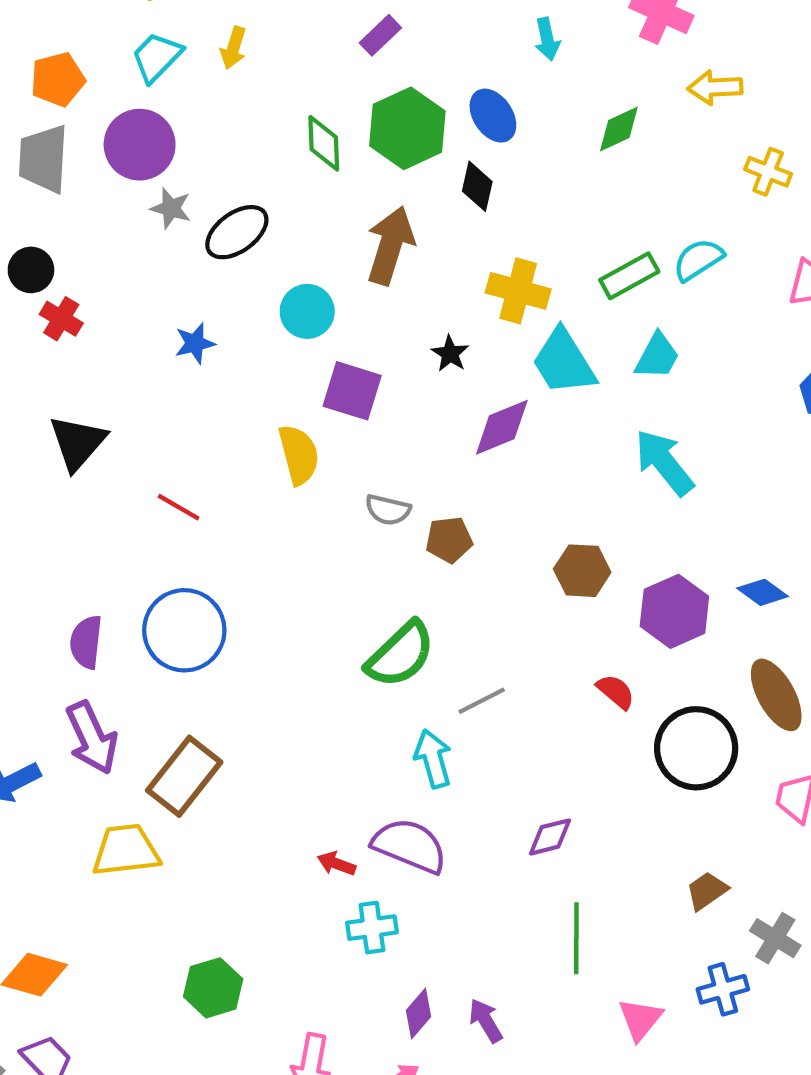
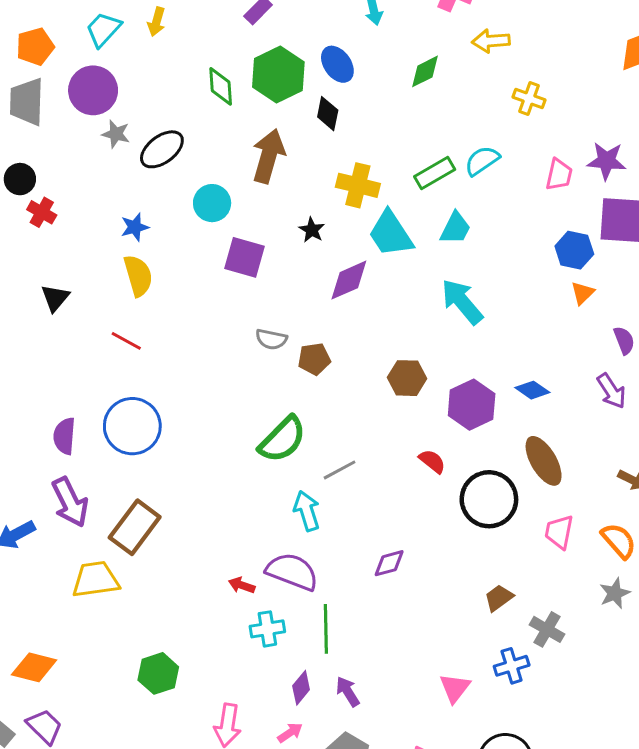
black triangle: (78, 443) -> (55, 298), size x0.7
yellow semicircle: (299, 455) -> (138, 276), moved
green line: (576, 938) -> (326, 629), moved

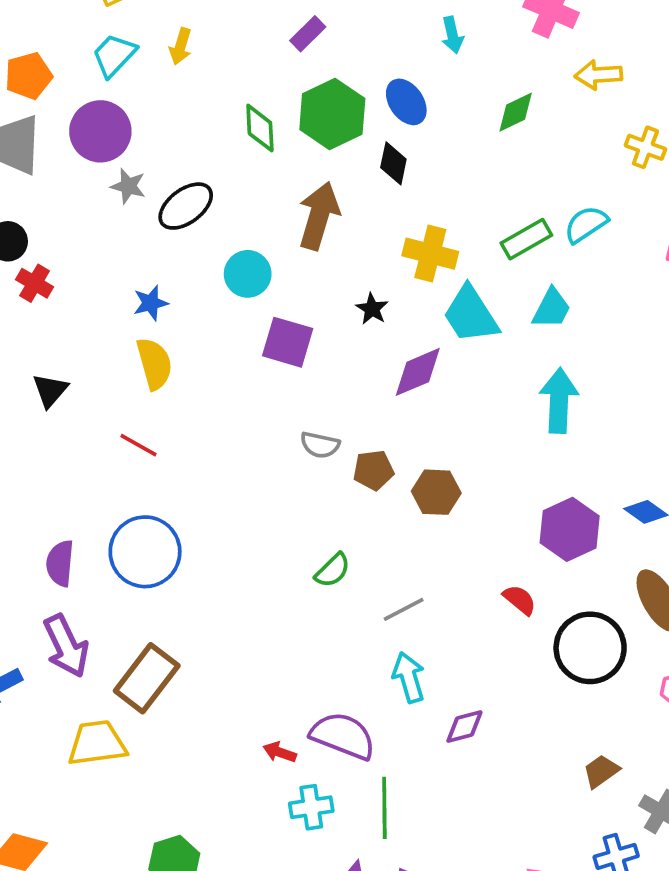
cyan arrow: (462, 302) -> (559, 400), turned 42
brown hexagon: (407, 378) -> (436, 492), moved
green semicircle: (282, 439) -> (333, 570), size x0.6
cyan arrow: (307, 511) -> (409, 677), moved

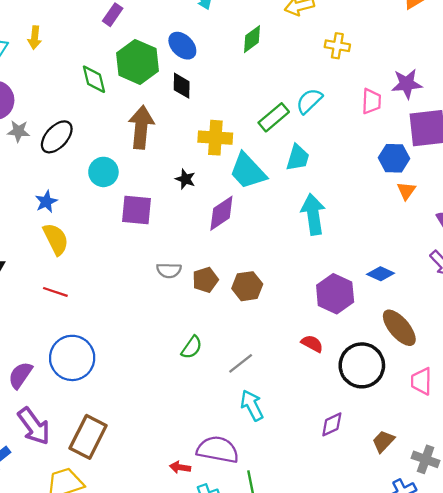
purple semicircle: (60, 563) -> (20, 375), turned 40
purple diamond: (464, 727) -> (332, 424), moved

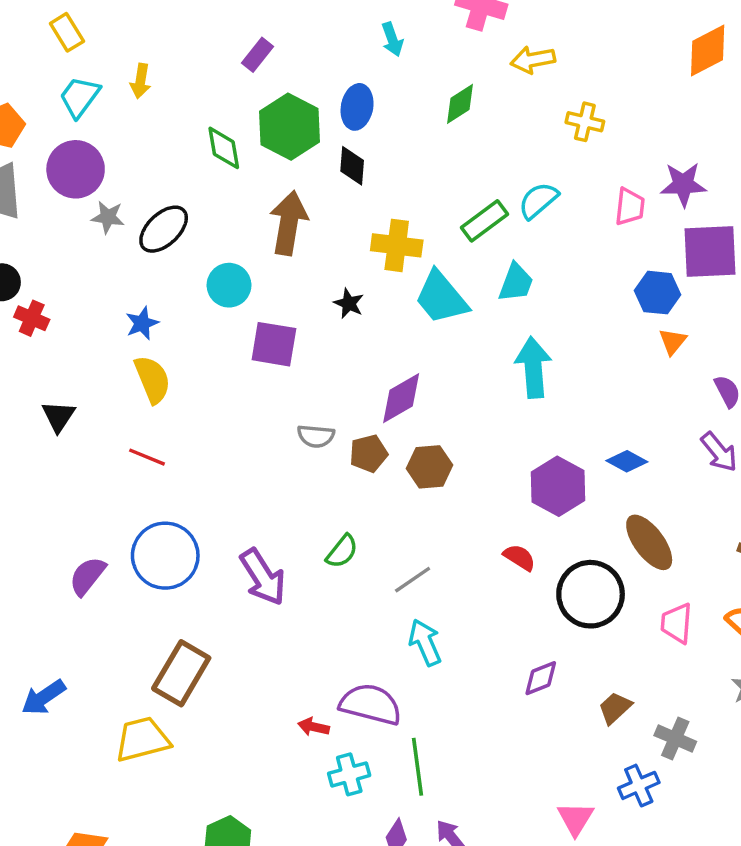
blue ellipse: (182, 46) -> (357, 107), turned 52
purple diamond: (221, 213) -> (401, 398), moved
purple arrow: (34, 426) -> (263, 577), moved

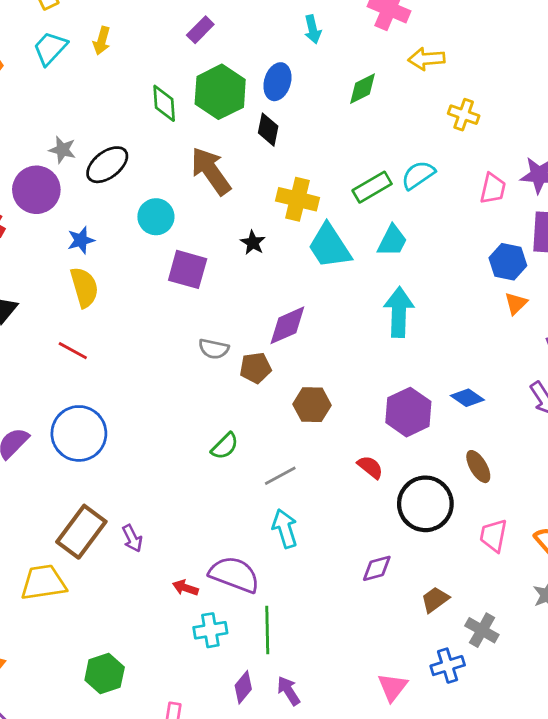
purple circle: (76, 169) -> (36, 190), moved
brown arrow: (289, 223) -> (211, 171), turned -51
brown hexagon: (430, 467) -> (312, 405), moved
brown ellipse: (649, 542) -> (478, 467), size x0.7
purple arrow: (263, 577) -> (132, 538), moved, size x0.6

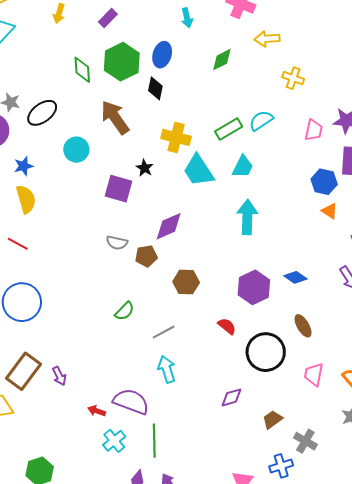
yellow arrow: (102, 41) -> (59, 14), moved
purple square: (188, 269) -> (119, 189), moved
orange triangle: (516, 303) -> (330, 211), turned -42
cyan cross: (210, 630) -> (114, 441), turned -30

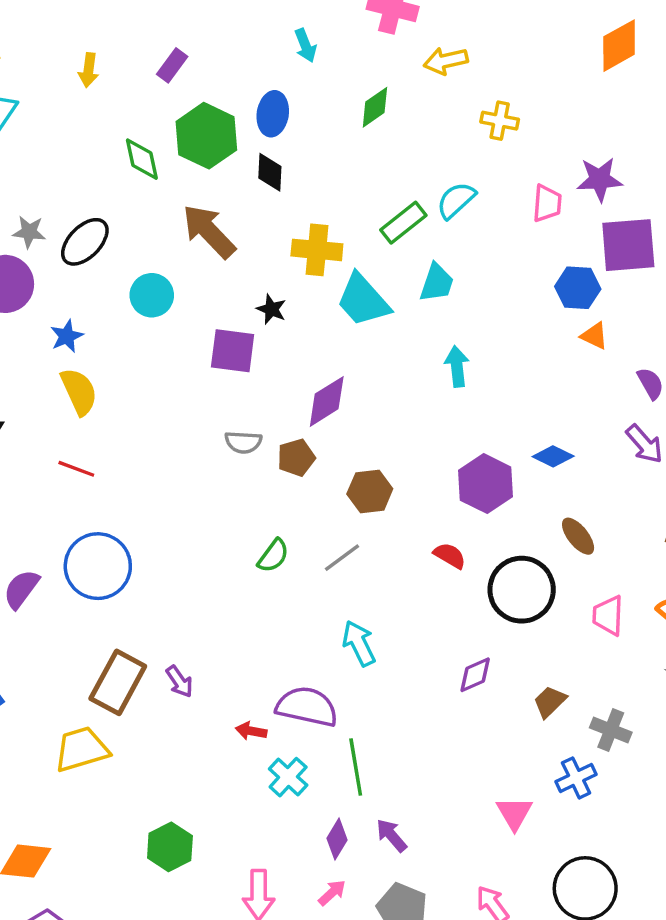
cyan arrow: (247, 217) -> (457, 366), size x0.7
gray line: (164, 332) -> (342, 558), moved

